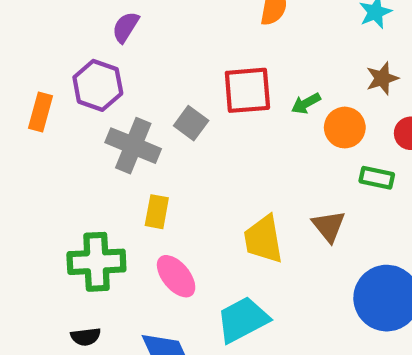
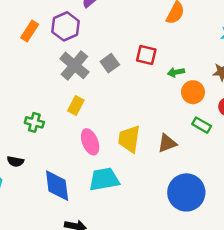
red square: (247, 90) -> (146, 55), size x0.7
brown triangle: (329, 226) -> (167, 143), turned 30
green cross: (96, 262) -> (34, 122), size x0.6
pink ellipse: (176, 276) -> (90, 142), moved

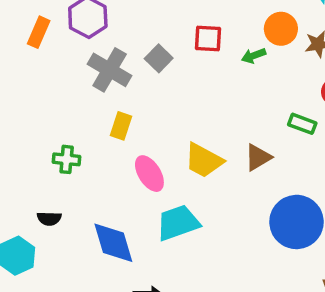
orange circle: (193, 92) -> (281, 29), moved
yellow trapezoid: (129, 139) -> (204, 160), turned -60

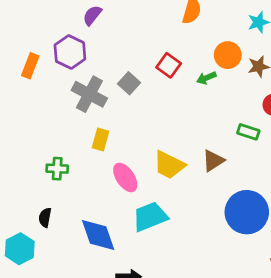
red square: (208, 38) -> (169, 65), turned 35
black semicircle: (49, 219) -> (45, 217), turned 102

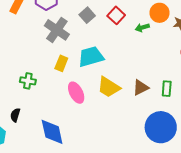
gray square: (129, 83) -> (87, 15), moved
green rectangle: (248, 132) -> (167, 89), moved, turned 70
cyan trapezoid: (150, 217) -> (91, 57), moved

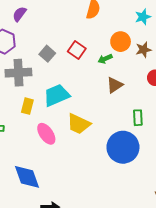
gray cross: (57, 30) -> (18, 73), turned -30
brown triangle: (141, 88) -> (115, 85), moved
blue circle: (161, 127) -> (123, 147), moved

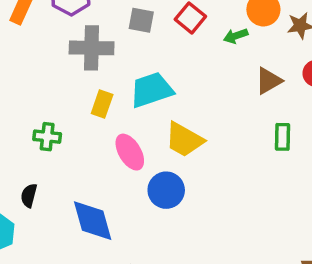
gray square: (47, 54) -> (141, 20), turned -35
brown triangle: (115, 85) -> (269, 81), moved
blue circle: (123, 147) -> (166, 190), moved, size x0.7

